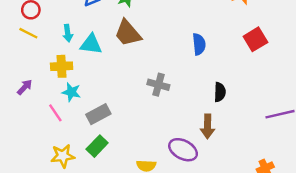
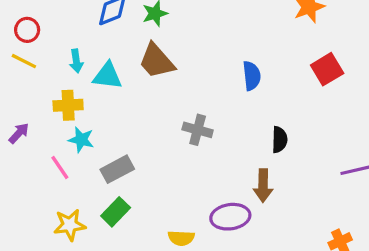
purple ellipse: (183, 150) -> (230, 217), turned -36

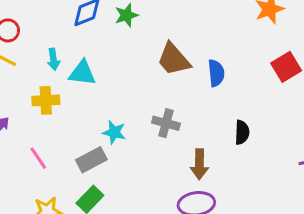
brown trapezoid: (157, 61) -> (174, 59), moved
cyan star: (81, 140) -> (114, 132), moved
brown arrow: (263, 186) -> (199, 164), moved

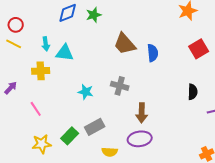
black semicircle: (242, 132) -> (193, 92), moved
gray rectangle: (91, 160) -> (95, 127), moved

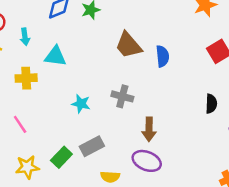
cyan arrow: (46, 44) -> (25, 37), moved
purple ellipse: (140, 139) -> (147, 161), turned 30

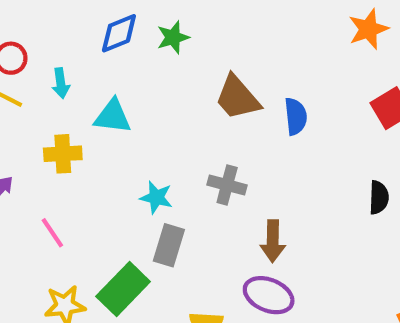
gray rectangle: (92, 146) -> (169, 245), moved, turned -45
green rectangle: (61, 157) -> (123, 289), size x1.4

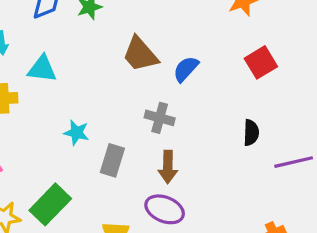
blue semicircle: (296, 116) -> (186, 69), turned -132
gray cross: (227, 185) -> (160, 118), moved
gray rectangle: (169, 245) -> (112, 160), moved

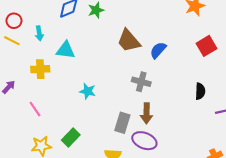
gray rectangle: (112, 160) -> (122, 123), moved
green rectangle: (50, 204) -> (71, 138), size x0.7

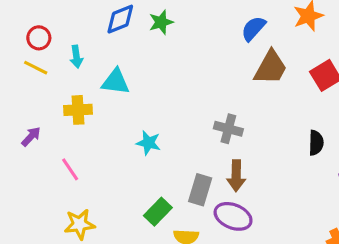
brown trapezoid: (129, 41) -> (271, 68), moved, turned -110
blue semicircle: (158, 50) -> (253, 28), moved
green rectangle: (71, 138) -> (158, 212), moved

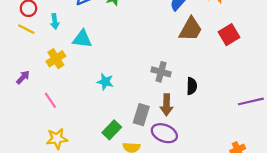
yellow cross: (78, 110) -> (56, 59), turned -30
black semicircle: (316, 143) -> (192, 86), moved

